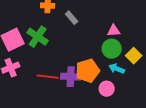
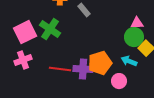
pink triangle: (114, 31) -> (137, 23), moved
green circle: (112, 49) -> (134, 37), moved

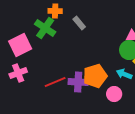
green cross: (50, 29) -> (45, 28), moved
red line: (60, 69) -> (55, 82), turned -30

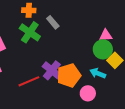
green cross: (45, 28) -> (30, 32), moved
purple cross: (78, 82) -> (52, 70), moved, turned 36

